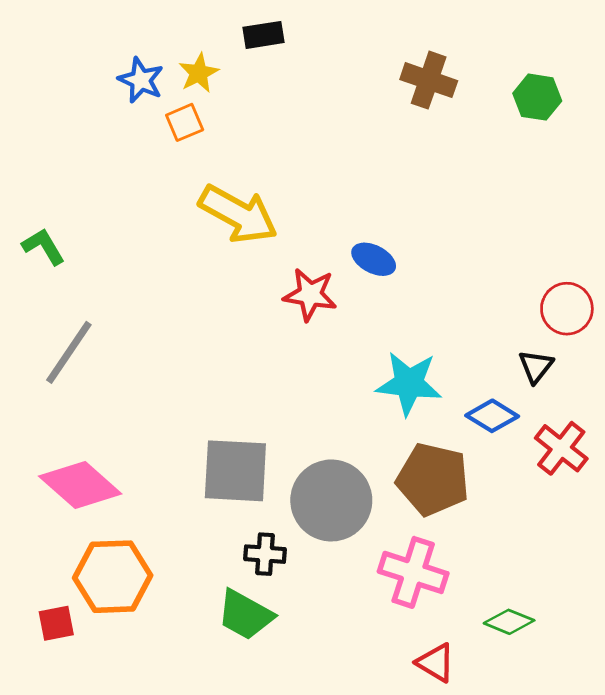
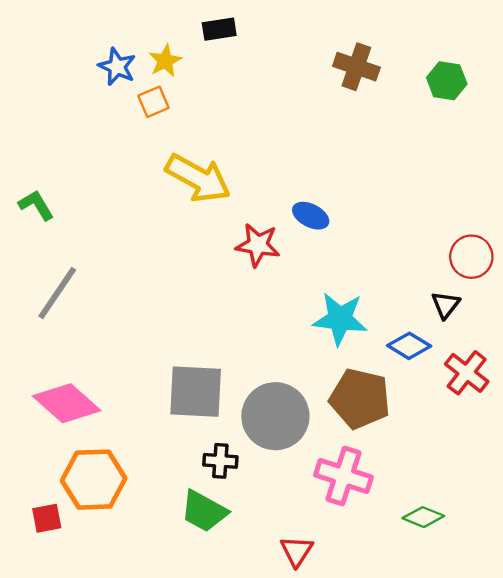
red triangle: (436, 663) -> (297, 551), moved, turned 32

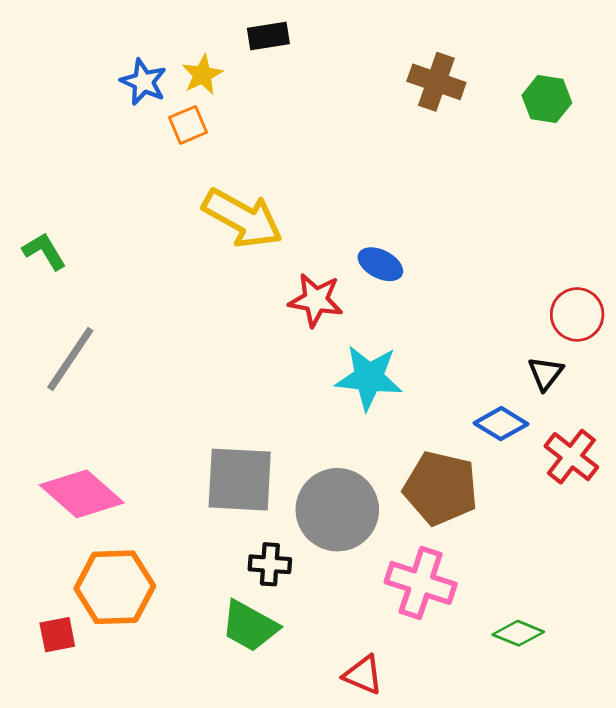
cyan star: (340, 319) -> (369, 378), moved
red triangle: (297, 551) -> (363, 675), turned -40

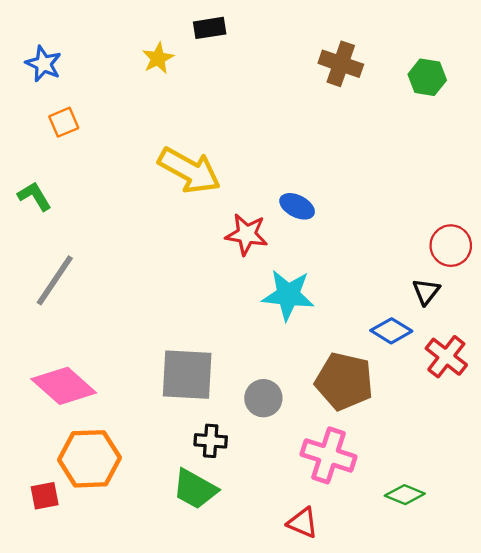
blue star: (143, 82) -> (43, 64), moved
orange square: (188, 125) -> (64, 122), moved
gray circle: (337, 510) -> (263, 398), size x0.6
red triangle: (363, 675) -> (303, 523), moved

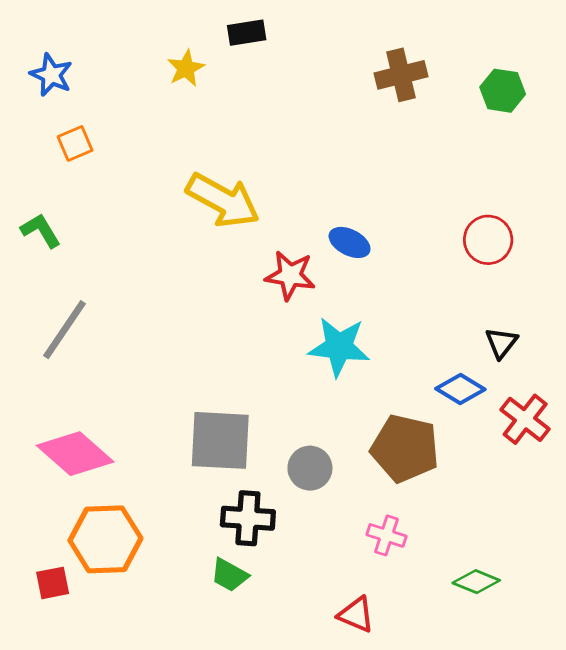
brown cross: (341, 64) -> (401, 75), turned -33
red circle: (451, 246) -> (488, 240), moved
black cross: (211, 441) -> (248, 518), size x1.4
pink cross: (328, 455) -> (386, 535), size x0.6
green trapezoid: (195, 489) -> (229, 575), size x0.7

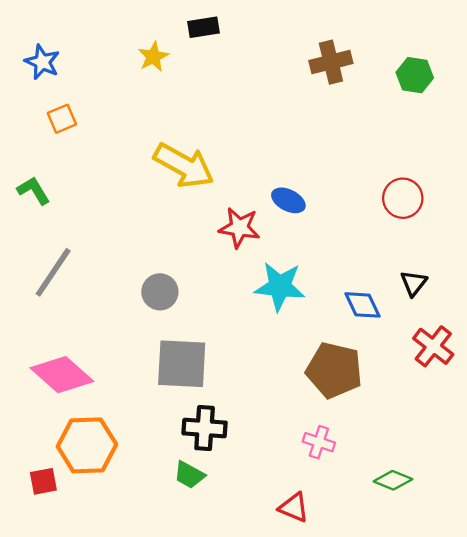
blue diamond: (460, 389) -> (362, 305), moved, turned 33
gray circle: (310, 468) -> (160, 292), moved

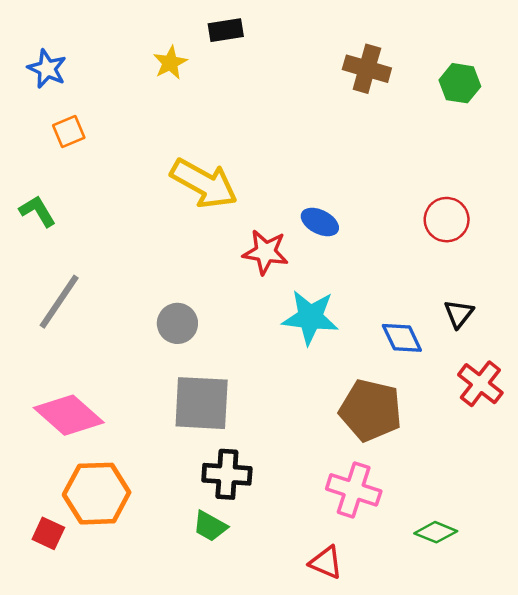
brown cross: (331, 62) -> (367, 69), turned 30
pink cross: (319, 442) -> (354, 490), size x1.5
red square: (43, 481) -> (48, 533), turned 36

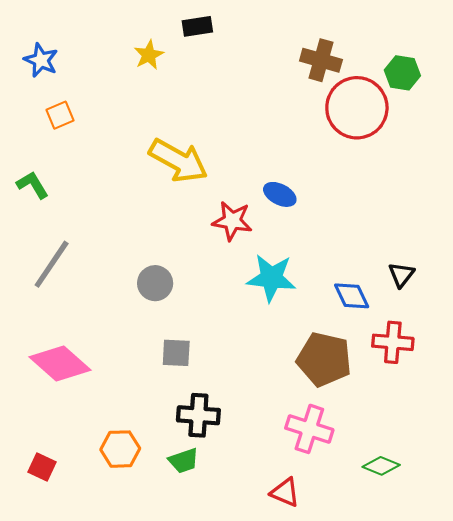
red circle: (447, 220) -> (357, 108), moved, size x1.6
red cross: (480, 384) -> (393, 342), moved, turned -33
gray square: (202, 403) -> (176, 353), size x0.6
orange hexagon: (97, 494) -> (120, 449), moved, size x0.7
green trapezoid: (210, 526) -> (184, 461), turned -48

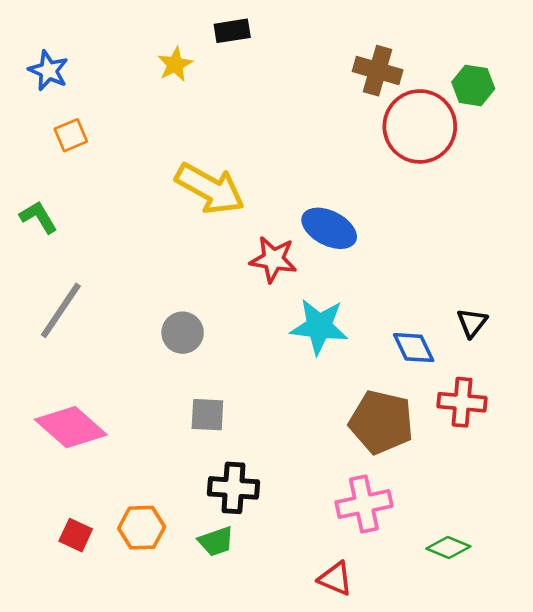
blue ellipse: (280, 194) -> (329, 228), size x1.4
pink cross: (309, 429) -> (364, 504), turned -30
red square: (42, 467) -> (76, 535), moved

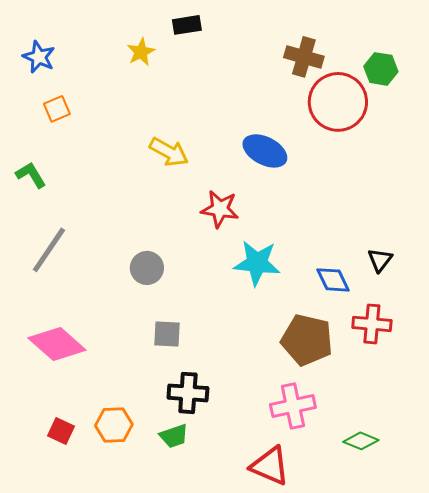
yellow arrow: (210, 189) -> (169, 152), size x0.7
blue ellipse: (329, 228) -> (265, 151), moved
red triangle: (335, 579) -> (270, 466), size x1.4

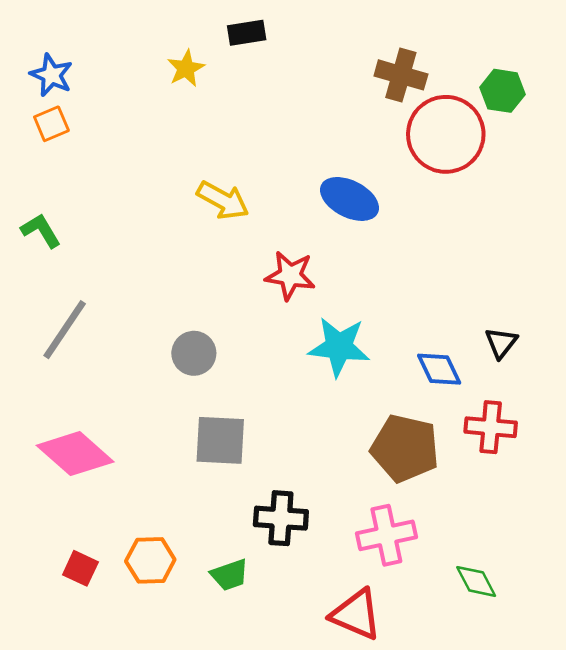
orange square: (57, 109) -> (51, 124), moved
gray square: (167, 334) -> (220, 440), size x1.4
black cross: (188, 393) -> (281, 518), moved
green diamond: (361, 441) -> (476, 581), turned 40

